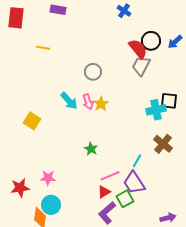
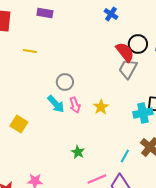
gray circle: (93, 72) -> (65, 82), moved
yellow star: (101, 104) -> (101, 107), moved
cyan line: (137, 161) -> (125, 156), moved

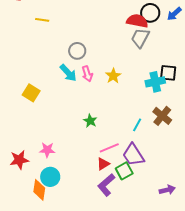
red semicircle: (125, 52) -> (137, 21), turned -40

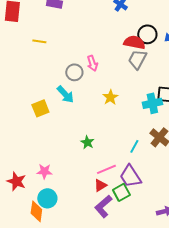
pink arrow: (87, 74) -> (92, 63), moved
yellow square: (31, 93) -> (40, 108), moved, turned 36
red star: (19, 160) -> (16, 181), turned 30

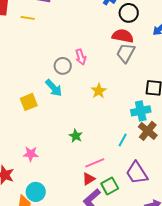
black circle: (147, 34) -> (129, 13), moved
yellow line: (39, 41) -> (28, 18), moved
cyan cross: (152, 103) -> (141, 111), moved
pink star: (44, 171) -> (31, 154), moved
purple trapezoid: (130, 176) -> (137, 173), moved

